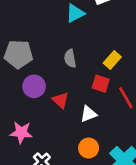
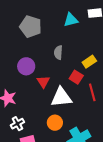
gray pentagon: (18, 54) -> (31, 27), moved
white triangle: (88, 114) -> (61, 97), size x1.6

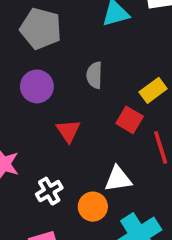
purple circle: (26, 66) -> (37, 86), moved
white triangle: (61, 97) -> (118, 179), moved, size x0.7
white cross: (17, 124) -> (49, 191), moved

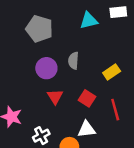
purple circle: (37, 86) -> (46, 68), moved
red square: (130, 120) -> (87, 98), moved

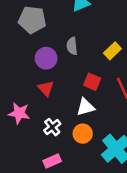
red triangle: (55, 97) -> (46, 88), moved
white triangle: (87, 129) -> (85, 107), moved

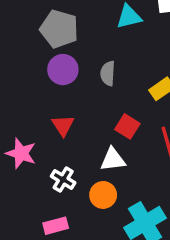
purple circle: (46, 58) -> (63, 70), moved
white cross: (52, 127) -> (63, 180), turned -30

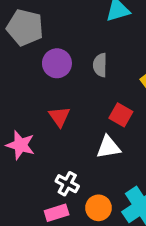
gray pentagon: (59, 29) -> (25, 27), moved
white cross: (63, 180) -> (67, 184), moved
orange circle: (103, 195) -> (98, 208), moved

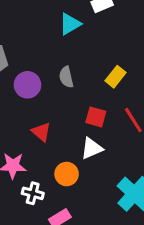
white cross: (67, 184) -> (33, 193), moved
orange circle: (98, 208) -> (67, 174), moved

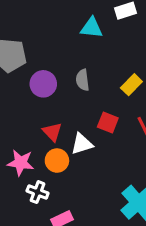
cyan triangle: (70, 24) -> (92, 28), turned 30
white triangle: (92, 148) -> (82, 144), moved
orange circle: (67, 174) -> (57, 161), moved

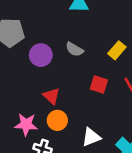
gray semicircle: (83, 80) -> (74, 49), turned -48
white triangle: (82, 144) -> (91, 137), moved

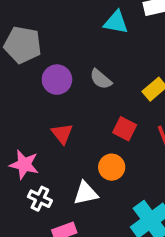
orange circle: (57, 120) -> (112, 167), moved
white triangle: (91, 137) -> (86, 193), moved

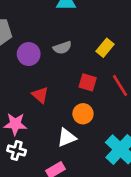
gray semicircle: (101, 79) -> (62, 48), turned -48
white cross: (40, 199) -> (17, 150), moved

